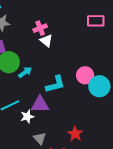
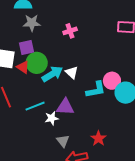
white triangle: (46, 41) -> (72, 72), moved
cyan arrow: (25, 72) -> (52, 74), size x1.5
cyan L-shape: (55, 84) -> (96, 90), moved

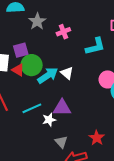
gray star: (32, 23) -> (37, 21), moved, turned -30
cyan L-shape: (96, 90) -> (95, 46), moved

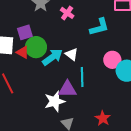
pink cross: (63, 32) -> (67, 13), turned -32
cyan line: (32, 108) -> (82, 77), moved, turned -66
white star: (49, 120) -> (55, 101), size x1.5

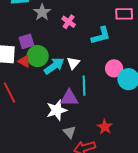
white triangle: (72, 54) -> (73, 63), turned 32

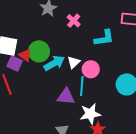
purple square: (26, 41) -> (15, 63), moved, turned 35
pink circle: (114, 68) -> (91, 69), moved
white star: (57, 110) -> (90, 114), moved

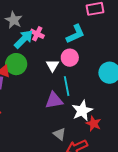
pink cross: (74, 21) -> (37, 34), moved
cyan arrow: (54, 63) -> (24, 39), moved
pink circle: (91, 69) -> (70, 58), moved

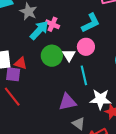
green circle: (16, 64) -> (52, 56), moved
purple triangle: (54, 100) -> (68, 102), moved
white star: (82, 111) -> (100, 99), turned 30

